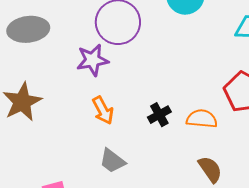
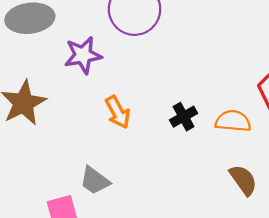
purple star: (92, 60) -> (83, 55), moved
gray trapezoid: (112, 161) -> (95, 181), moved

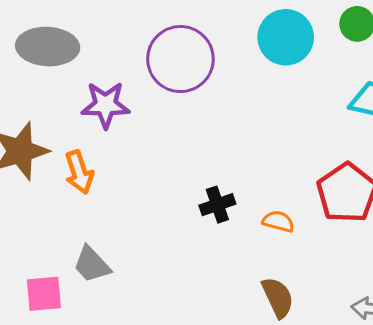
orange arrow: (118, 112) -> (79, 172), moved
orange semicircle: (233, 121) -> (278, 221), size x0.7

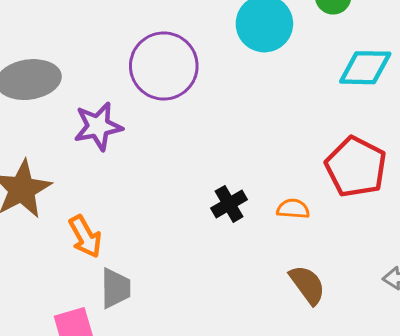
orange arrow: (79, 172) -> (85, 236), moved
gray trapezoid: (92, 264) -> (116, 288), turned -126

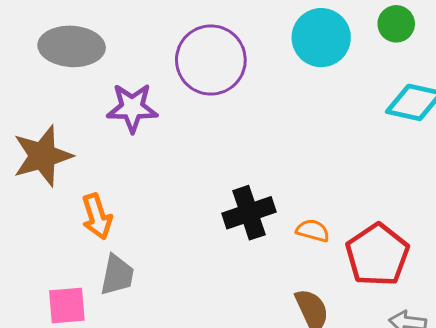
red pentagon: (356, 167) -> (377, 255), moved
black cross: (229, 204) -> (249, 213), size x1.4

